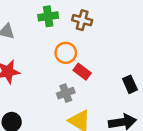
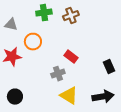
brown cross: (82, 20) -> (71, 16), turned -35
orange circle: (66, 53) -> (33, 42), moved

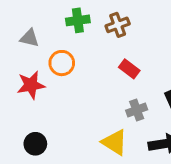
red rectangle: (71, 57) -> (129, 69), moved
gray cross: (58, 74) -> (137, 110), moved

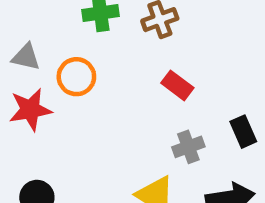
gray triangle: (29, 38) -> (26, 57), moved

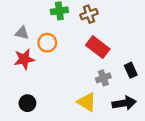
red rectangle: (177, 85) -> (98, 47), size x1.5

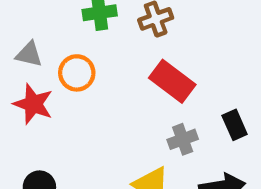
red star: (24, 59) -> (33, 104), turned 30

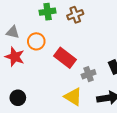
red rectangle: (172, 81) -> (65, 58), moved

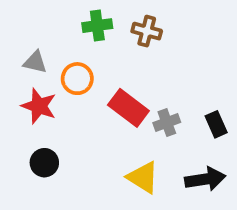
brown cross: (75, 15) -> (147, 31), turned 35
gray cross: (89, 74) -> (167, 122), moved
black circle: (18, 98) -> (44, 163), moved

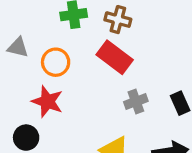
red star: (39, 106) -> (47, 101), moved
red rectangle: (128, 108) -> (115, 57), moved

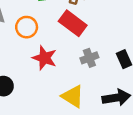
red star: (47, 101) -> (45, 58), moved

